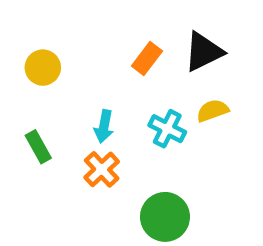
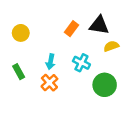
black triangle: (203, 52) -> (99, 25), turned 35
yellow semicircle: (213, 111) -> (111, 46), moved
green circle: (165, 217) -> (105, 85), moved

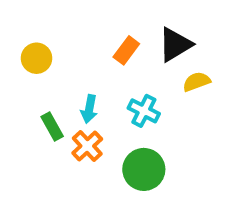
black triangle: (99, 25) -> (175, 45), turned -40
green rectangle: (19, 72) -> (52, 126), moved
green circle: (105, 85) -> (144, 169), moved

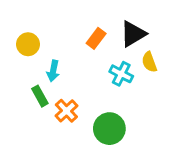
yellow semicircle: (197, 82) -> (149, 62), turned -90
cyan arrow: (89, 109) -> (53, 71), moved
cyan cross: (144, 111) -> (121, 74), moved

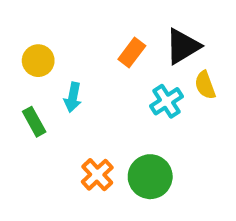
cyan cross: (121, 74) -> (166, 101), turned 30
green rectangle: (40, 96) -> (34, 122), moved
orange cross: (66, 111) -> (97, 175), moved

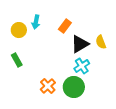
black triangle: (183, 46) -> (80, 44), moved
cyan arrow: (73, 97) -> (36, 22), moved
cyan cross: (166, 101) -> (82, 66), moved

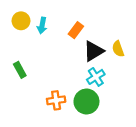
yellow circle: (19, 30) -> (21, 21), moved
orange cross: (48, 86) -> (56, 100), turned 35

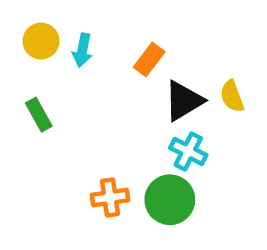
green rectangle: (20, 70) -> (39, 115), moved
cyan cross: (96, 77) -> (188, 151), turned -30

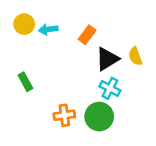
cyan arrow: (82, 50) -> (48, 29), turned 72
green rectangle: (39, 115) -> (25, 82), moved

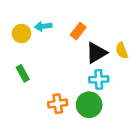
yellow circle: (24, 24) -> (21, 33), moved
cyan cross: (110, 88) -> (99, 79), turned -30

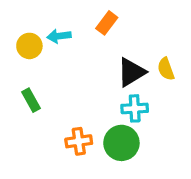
orange rectangle: (78, 31) -> (107, 23), moved

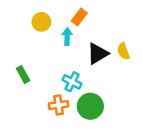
cyan arrow: (59, 36) -> (67, 37), moved, turned 98
yellow circle: (29, 46) -> (41, 22), moved
cyan cross: (135, 108) -> (72, 82), moved, turned 30

